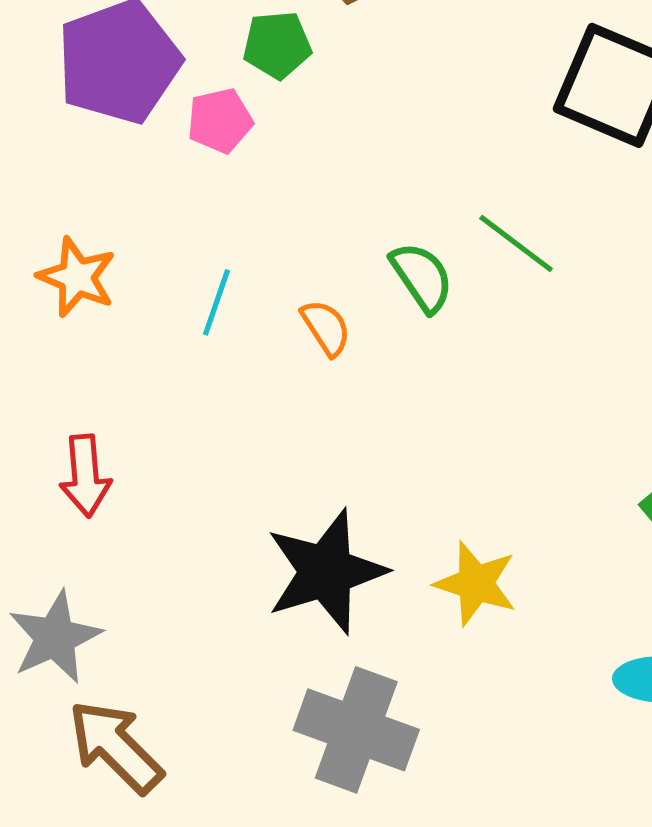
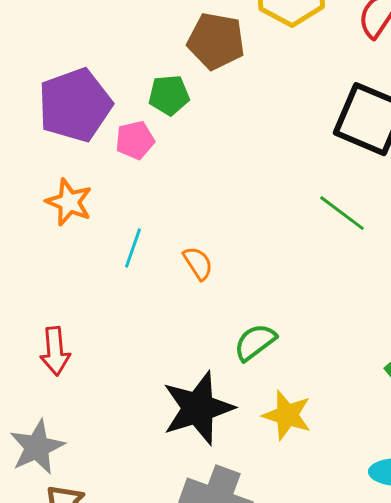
green line: (516, 243) -> (342, 213), moved
orange star: (77, 277) -> (69, 202), moved
green semicircle: (422, 277) -> (255, 342), moved, turned -93

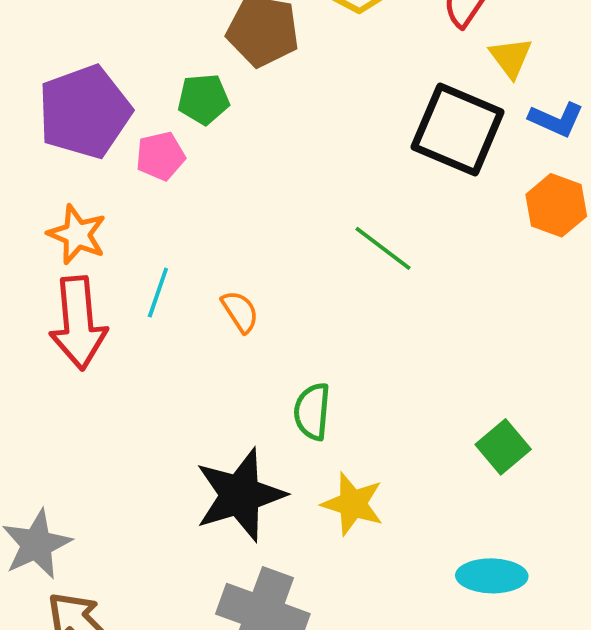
green line: (342, 213) -> (383, 248), moved
green semicircle: (255, 342) -> (312, 411), turned -48
red arrow: (55, 351) -> (78, 323), moved, size x1.5

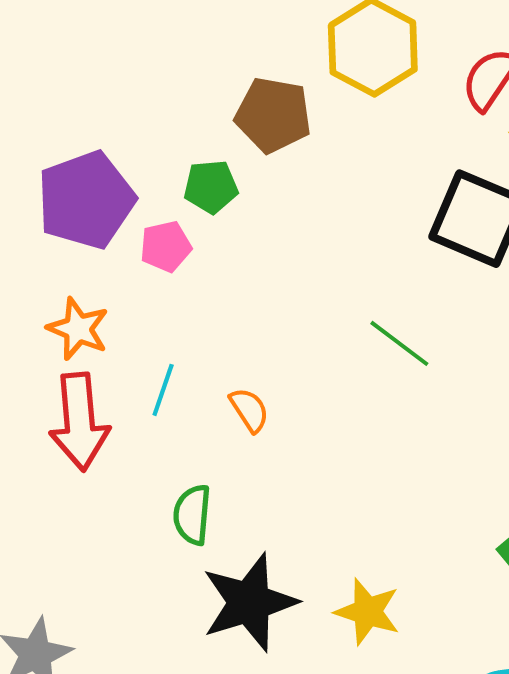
green semicircle: (312, 411) -> (192, 515), moved

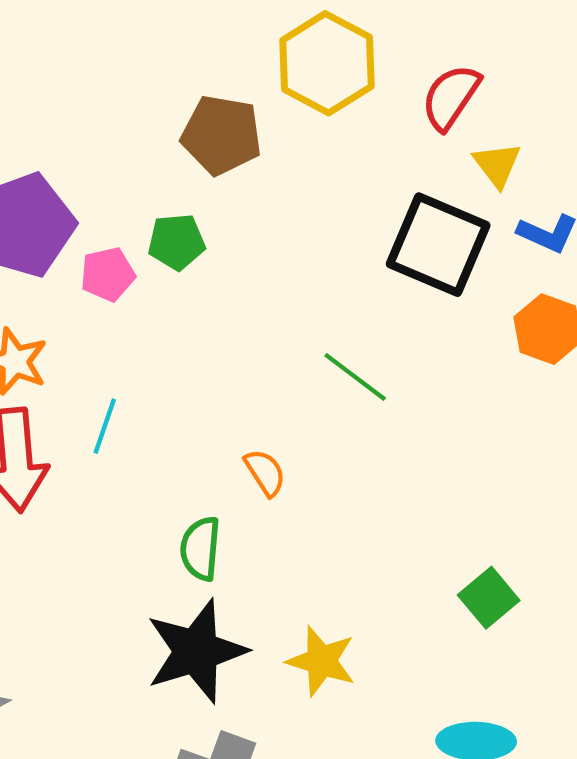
green pentagon: (211, 187) -> (176, 242), moved
orange semicircle: (249, 410) -> (265, 473), moved
green semicircle: (192, 515) -> (200, 548), moved

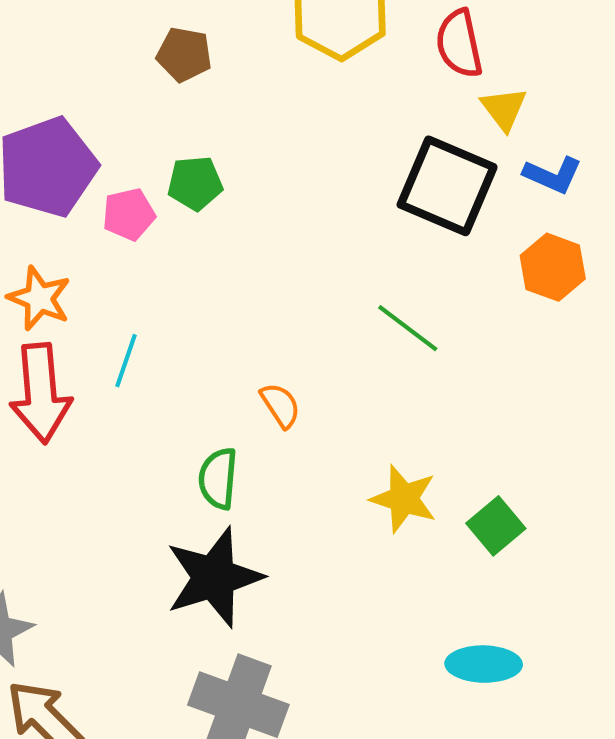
red semicircle: (451, 97) -> (459, 44), turned -46
brown pentagon: (221, 135) -> (184, 54), moved, size x0.7
green line: (355, 377) -> (408, 328), moved
yellow star: (321, 661) -> (404, 499), moved

